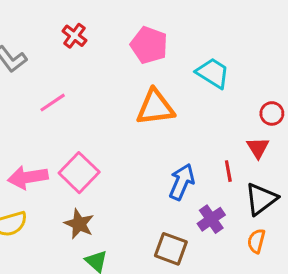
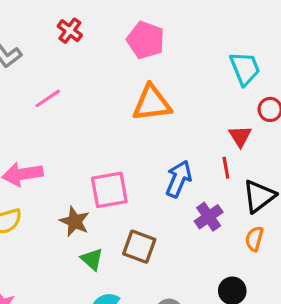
cyan trapezoid: (213, 73) -> (245, 68), moved, turned 36
red triangle: (258, 148) -> (240, 136), moved
pink square: (79, 173) -> (109, 190), moved, turned 36
brown square: (171, 249) -> (139, 247), moved

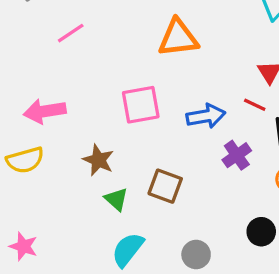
red line: (226, 168) -> (255, 105), turned -55
blue arrow: (179, 179) -> (206, 116), turned 57
pink square: (109, 190) -> (141, 105), moved

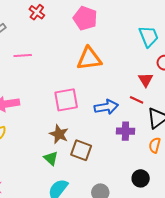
pink line: (71, 33) -> (23, 56), turned 30
purple cross: (237, 155) -> (125, 131), turned 36
brown star: (98, 160) -> (59, 134), moved

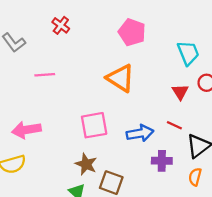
pink pentagon: (85, 18) -> (132, 32), moved
orange triangle: (89, 59) -> (120, 78), turned 40
red triangle: (146, 80) -> (180, 92), moved

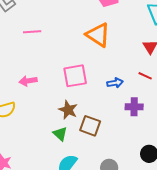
pink arrow: (26, 130) -> (28, 81), moved, size x0.7
blue arrow: (140, 133) -> (115, 83), size x0.7

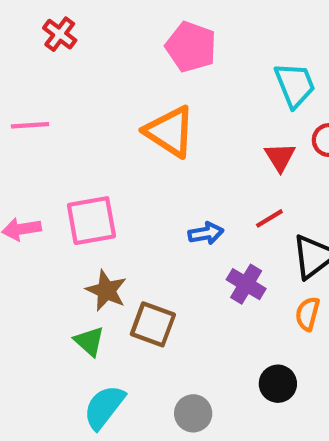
pink square: (75, 76) -> (91, 221), moved
red line: (145, 76) -> (269, 218), turned -56
purple cross: (134, 107) -> (246, 284), turned 30

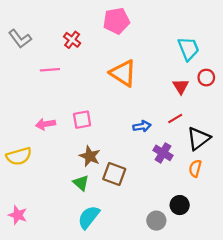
red cross: (60, 34) -> (72, 40), moved
pink pentagon: (191, 47) -> (116, 21), moved, turned -30
pink square: (91, 221) -> (82, 120), size x0.7
gray circle: (193, 413) -> (156, 221), moved

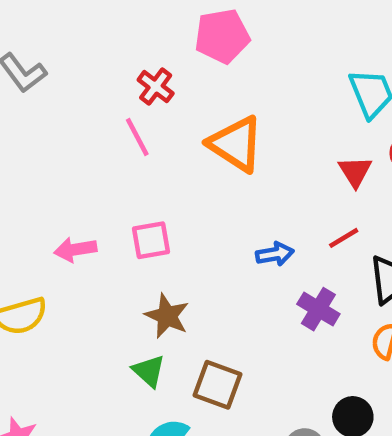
red cross: (72, 40) -> (156, 87), moved
pink line: (50, 70) -> (137, 137), moved, turned 66
brown square: (114, 174) -> (218, 385), moved

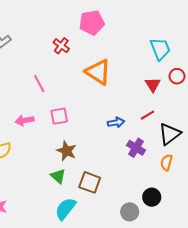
pink line: (137, 137) -> (39, 84), moved

